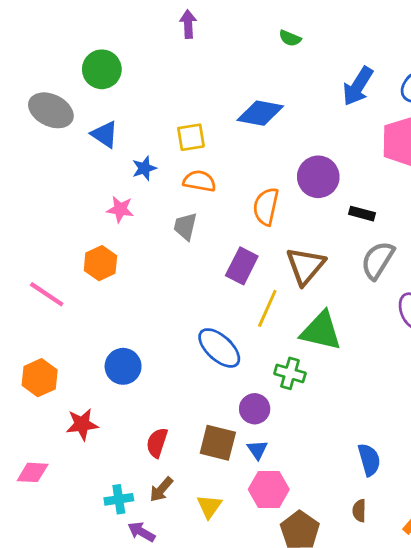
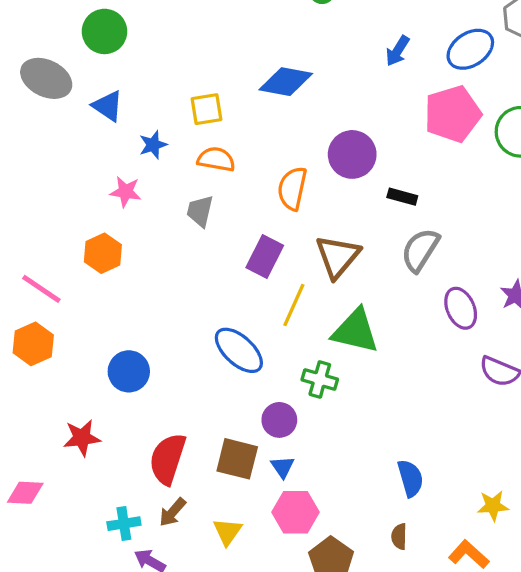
blue arrow: (358, 86) -> (397, 51), size x0.7
orange hexagon: (40, 378) -> (33, 344), moved
red semicircle: (157, 443) -> (168, 459), size x1.5

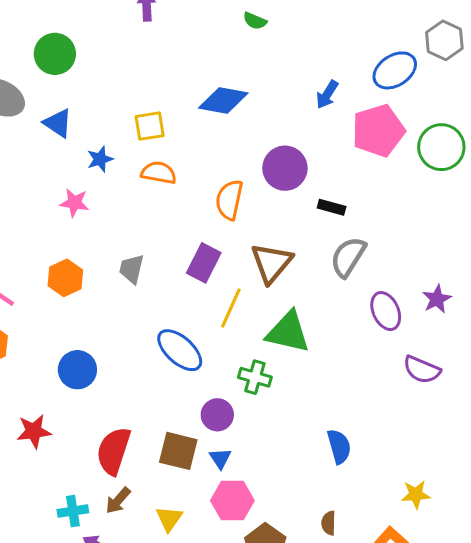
blue arrow: (397, 51) -> (327, 94), moved
gray trapezoid: (200, 211) -> (132, 269), moved
orange hexagon: (103, 253) -> (65, 278), moved
blue semicircle: (410, 478) -> (339, 446), moved

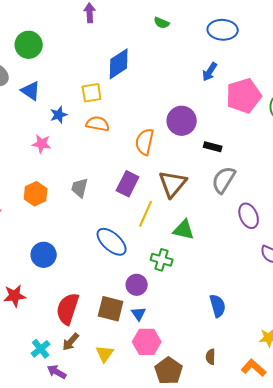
blue ellipse: (395, 70) -> (223, 30), moved, turned 36
blue diamond: (223, 101) -> (119, 64), moved, turned -44
green triangle: (288, 332) -> (184, 230), size x0.7
cyan cross: (73, 511) -> (41, 349), turned -30

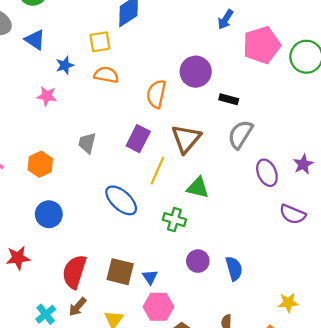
orange hexagon: (36, 194) -> (40, 164), moved
purple circle: (137, 285) -> (198, 261), moved

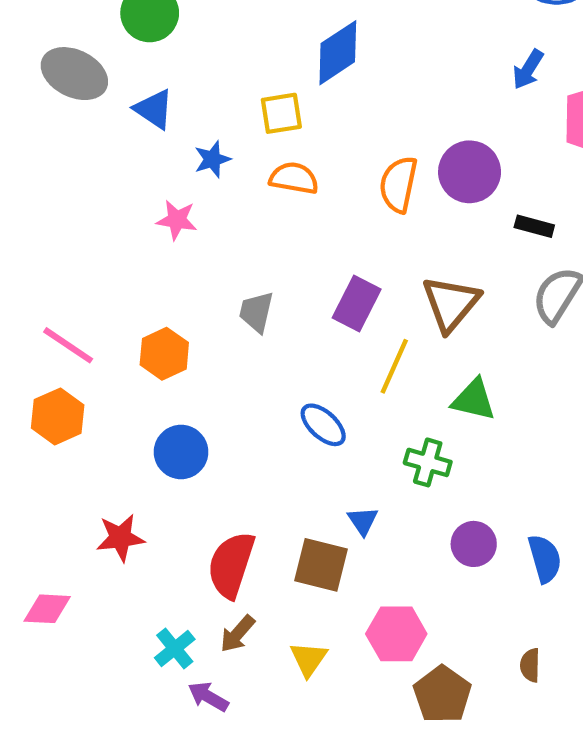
orange semicircle: (156, 94) -> (398, 184), moved
blue ellipse: (121, 200) -> (323, 425), size x0.7
blue triangle: (150, 277) -> (363, 521), moved

